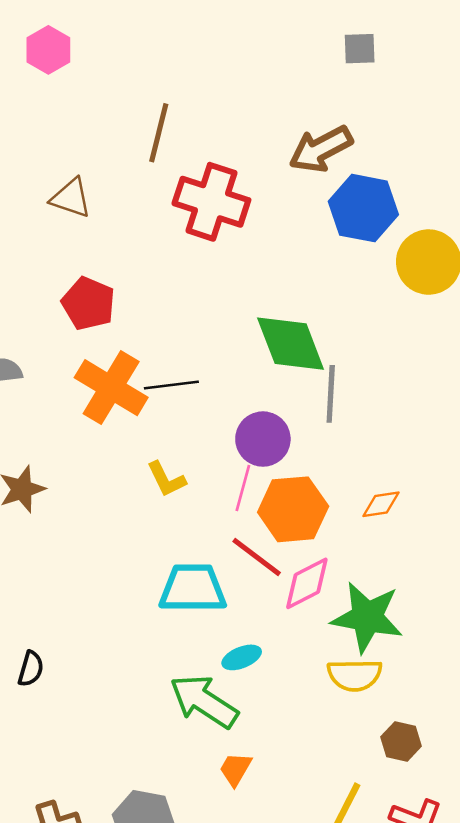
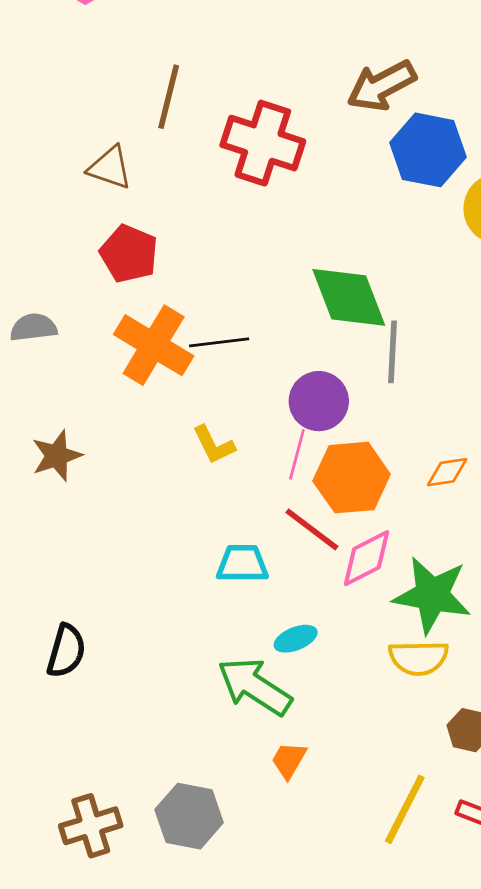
brown line: (159, 133) -> (169, 97), moved
brown triangle: (71, 198) -> (110, 168), moved
cyan trapezoid: (193, 588) -> (242, 564), size x0.7
black semicircle: (31, 669) -> (66, 651), size x1.4

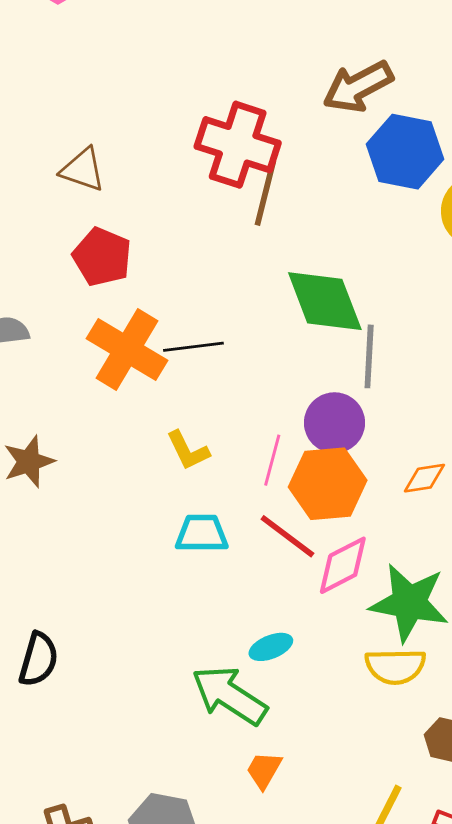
brown line: (169, 97) -> (265, 193), moved
purple circle: (319, 401) -> (335, 423), moved
cyan trapezoid: (242, 564) -> (202, 533), moved

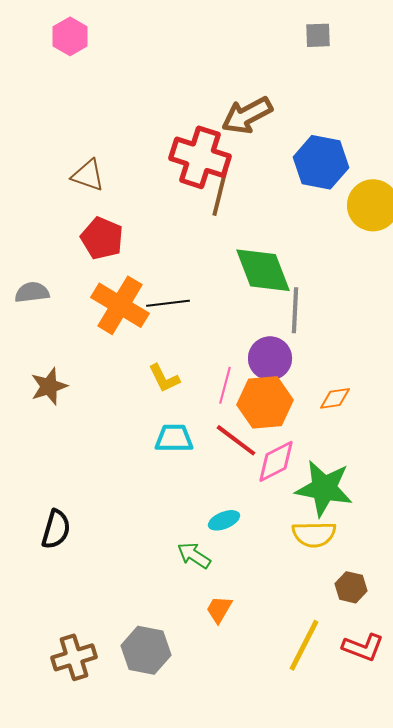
brown arrow: (358, 87) -> (247, 115), moved
green arrow: (229, 695) -> (194, 555), size x0.6

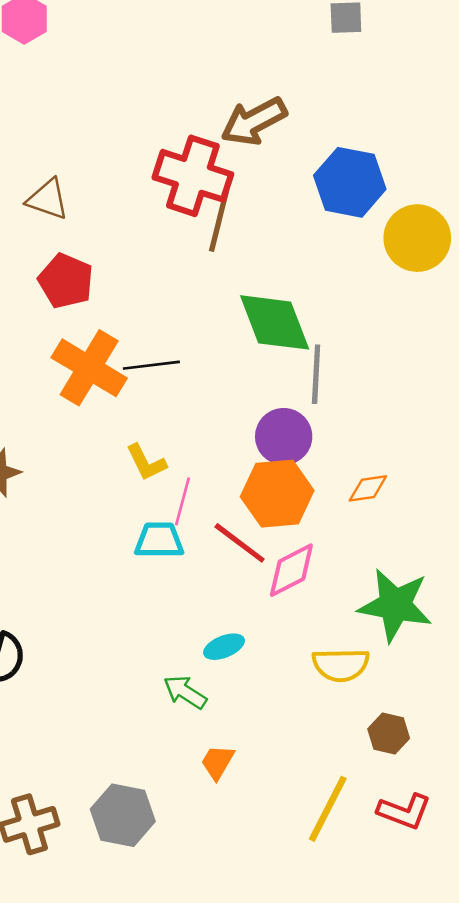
pink line: (225, 385) -> (182, 501), moved
green star: (324, 488) -> (395, 605), moved

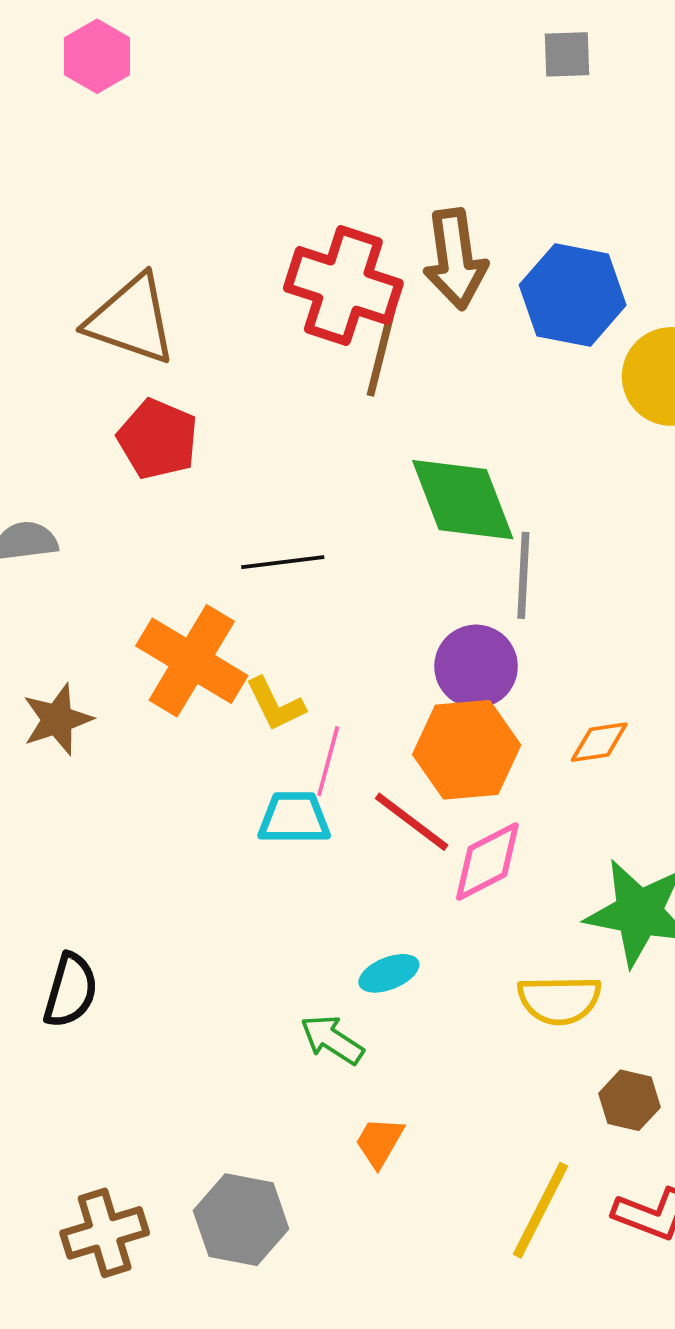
brown arrow: (254, 121) -> (455, 259), moved, turned -70
brown triangle: (48, 199) -> (131, 320), size x1.5
orange cross: (89, 368) -> (192, 661), moved

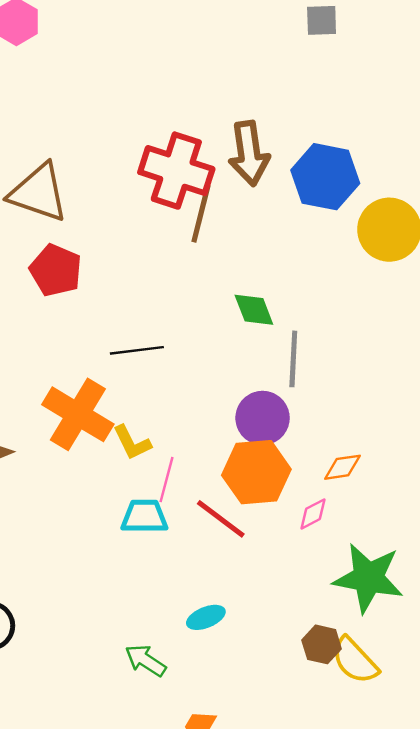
green diamond: (463, 500) -> (254, 310), size x0.6
pink diamond: (487, 862) -> (313, 514), moved, size x0.6
yellow semicircle: (559, 1000) -> (355, 660), moved, turned 48
green arrow: (332, 1040) -> (146, 660), moved
brown hexagon: (630, 1100) -> (322, 644), moved

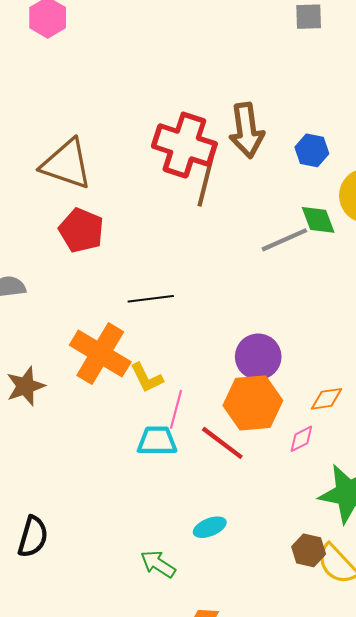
blue hexagon: (325, 177) -> (312, 150), size x0.6
green diamond: (254, 310) -> (318, 220), moved
gray line: (293, 359) -> (284, 240), moved, turned 63

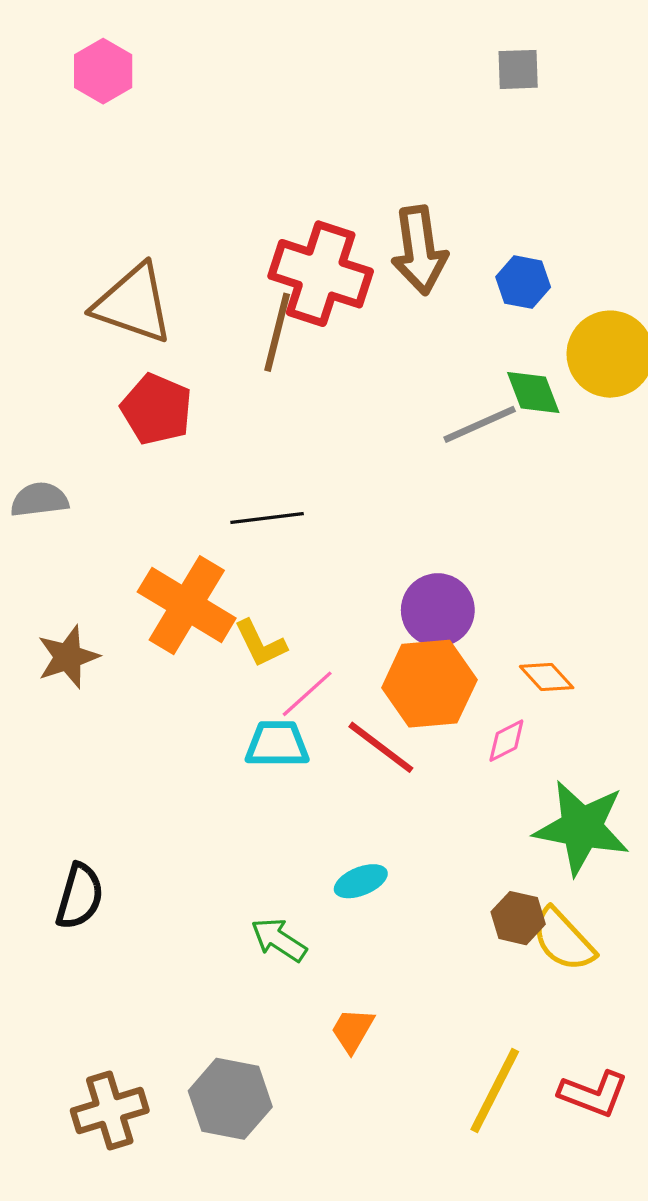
brown line: (206, 182) -> (277, 332), moved
orange diamond: (327, 399) -> (547, 677), turned 56
pink line: (176, 409) -> (307, 694), turned 33

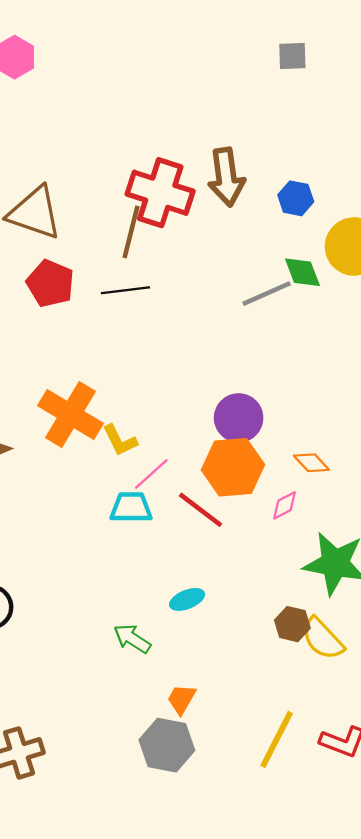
black line: (267, 518) -> (125, 290), moved
gray hexagon: (230, 1099) -> (167, 745), moved

